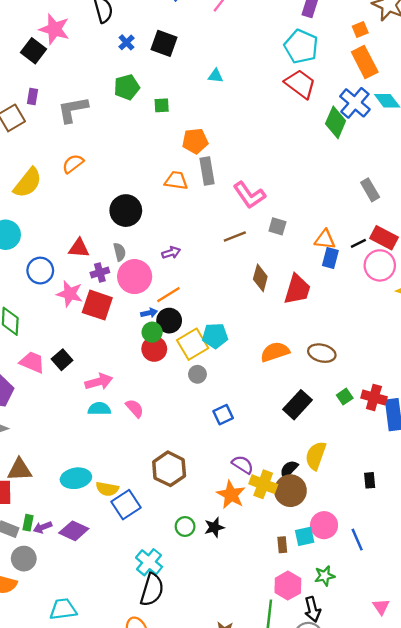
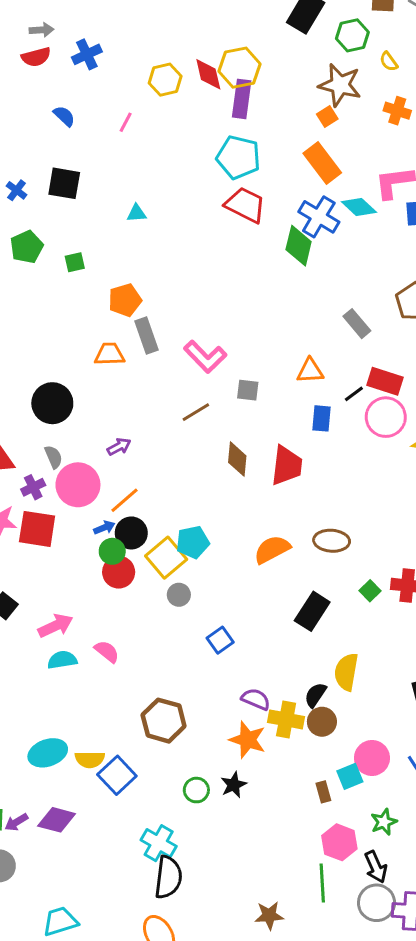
orange square: (360, 30) -> (327, 117), moved
orange triangle: (325, 239) -> (310, 371), moved
brown circle: (290, 491) -> (322, 722), size x0.7

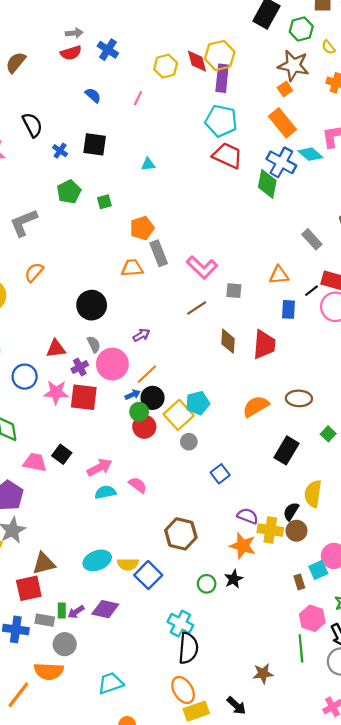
blue cross: (87, 54) -> (108, 50), turned -30

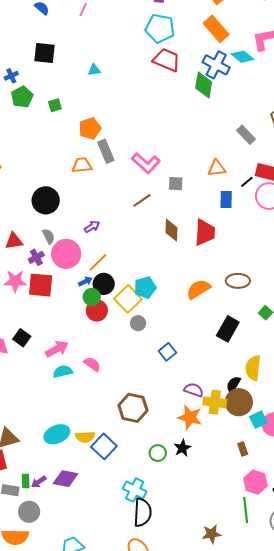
blue cross: (60, 151) -> (11, 76), moved, turned 32
brown circle: (296, 531) -> (239, 402), size x1.4
cyan square: (318, 570) -> (258, 420), moved

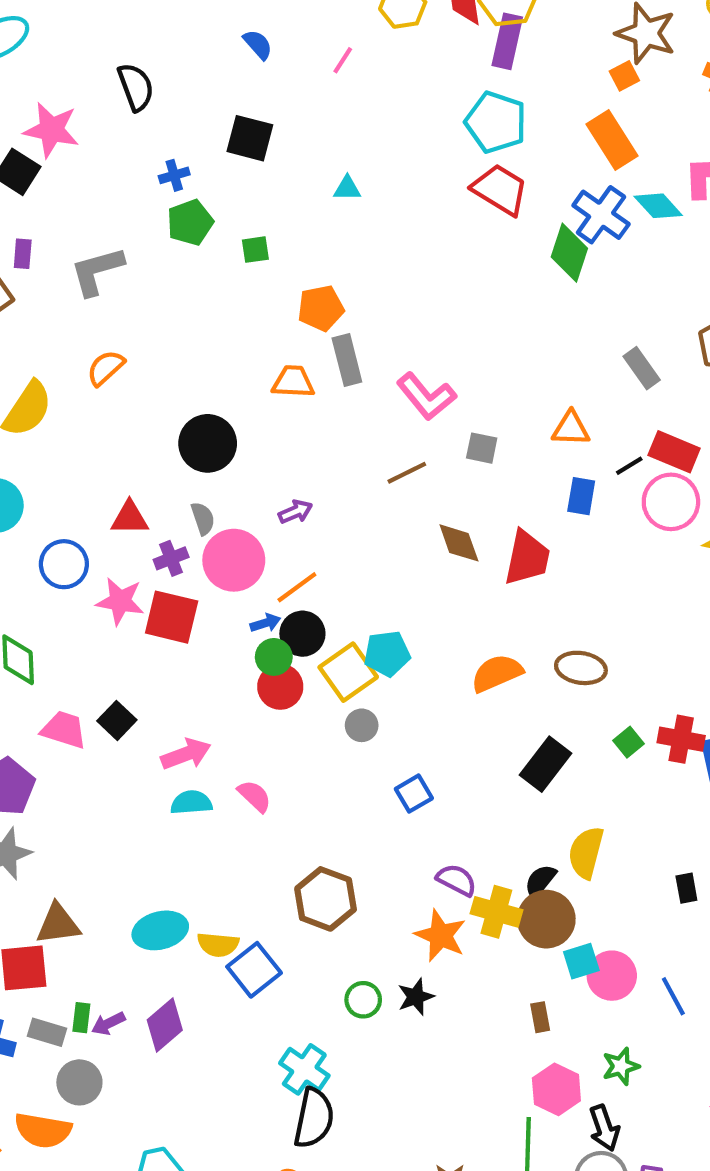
brown diamond: (171, 230) -> (459, 543), turned -30
purple diamond: (66, 479) -> (165, 1025), turned -60

